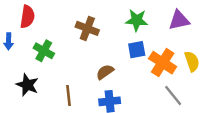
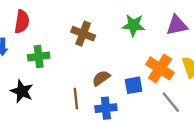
blue square: (137, 50) -> (134, 85), moved
green cross: (44, 51) -> (39, 56), turned -36
brown line: (68, 95) -> (76, 99), moved

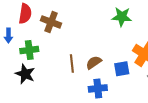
brown cross: (83, 34) -> (51, 22), moved
green cross: (39, 56) -> (29, 50), moved
brown line: (76, 99) -> (72, 64), moved

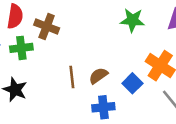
green cross: (29, 50) -> (21, 48), moved
blue square: (122, 69) -> (132, 83), turned -35

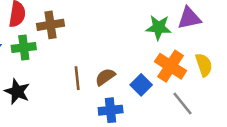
green star: (132, 20) -> (159, 27), moved
brown cross: (47, 26) -> (50, 25), turned -30

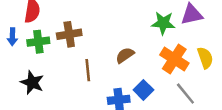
brown cross: (50, 25) -> (69, 34), moved
brown semicircle: (105, 77) -> (125, 55), moved
blue square: (141, 85) -> (143, 90), moved

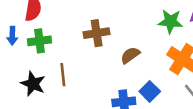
brown cross: (69, 34) -> (97, 33), moved
brown line: (88, 70) -> (63, 75), moved

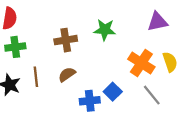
green star: (170, 21) -> (105, 30), moved
brown semicircle: (130, 55) -> (67, 74), moved

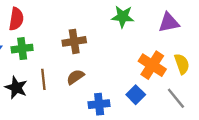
green star: (105, 30) -> (123, 17), moved
blue square: (113, 92) -> (136, 95), moved
gray line: (152, 95) -> (176, 98), moved

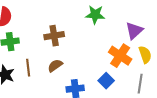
purple triangle: (169, 23) -> (134, 31), moved, turned -30
gray line: (176, 98) -> (140, 84), turned 48

